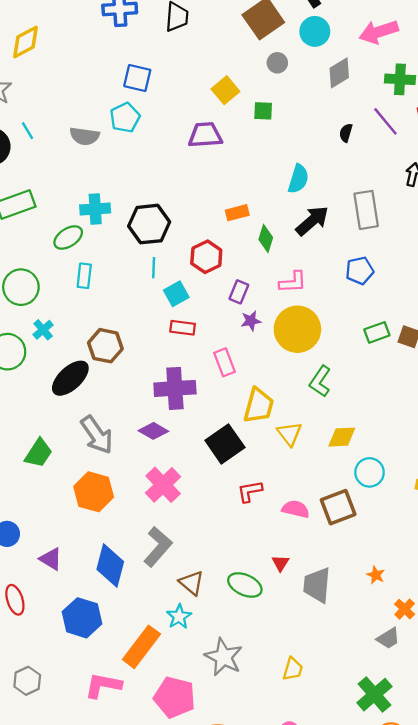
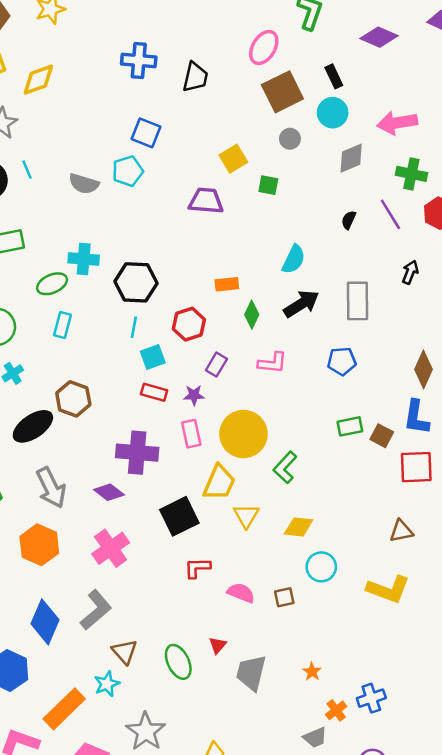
purple star: (251, 321) -> (194, 395), moved
yellow circle: (297, 329) -> (243, 434), moved
brown square: (338, 507) -> (284, 597), size x0.6
green ellipse: (245, 585) -> (178, 662), turned 32

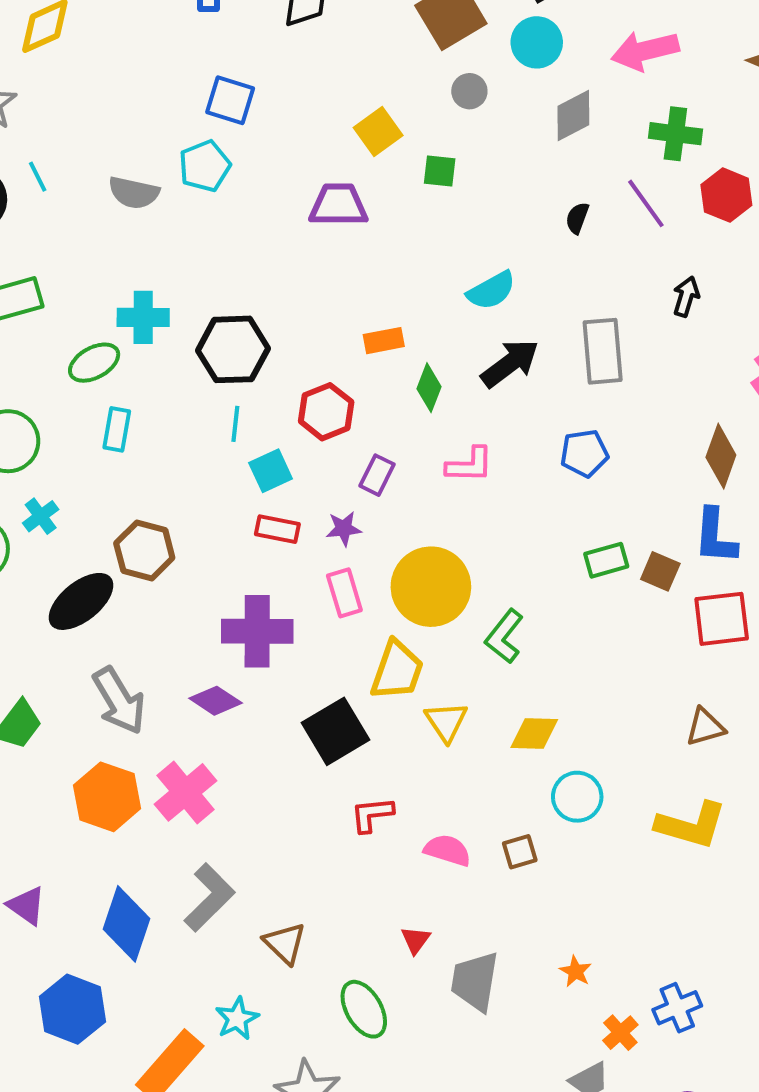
cyan semicircle: (294, 259) -> (491, 291), turned 40
pink cross: (111, 548) -> (185, 792), moved
brown triangle: (125, 652) -> (285, 943), moved
green ellipse: (178, 662) -> (364, 1009), moved

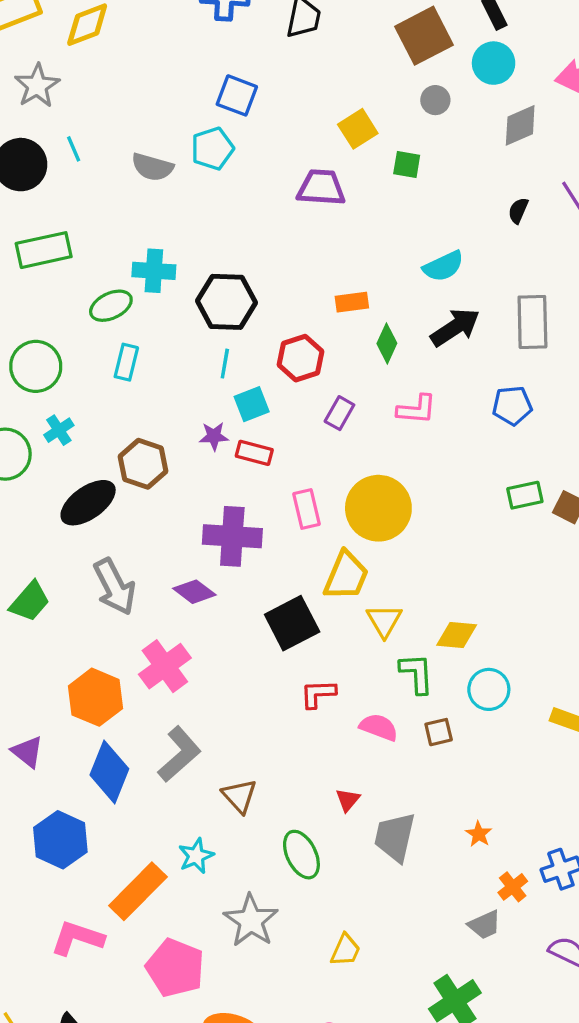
purple star: (344, 529) -> (214, 436), moved
green L-shape: (504, 636) -> (417, 673), moved, turned 135
orange hexagon: (107, 797) -> (95, 697), moved

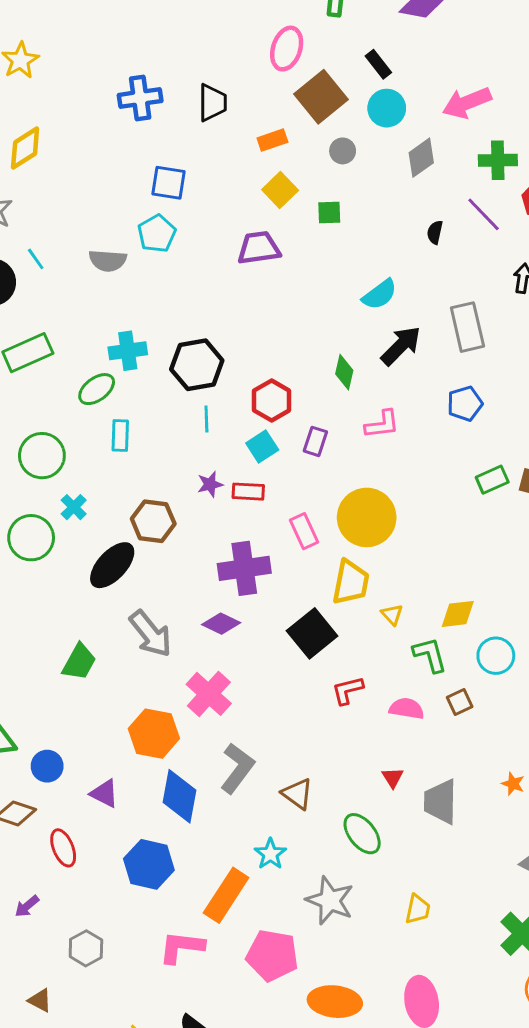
orange rectangle: (352, 302) -> (272, 140), moved
cyan square: (252, 404) -> (262, 447), moved
yellow triangle: (384, 621) -> (392, 615), size x0.7

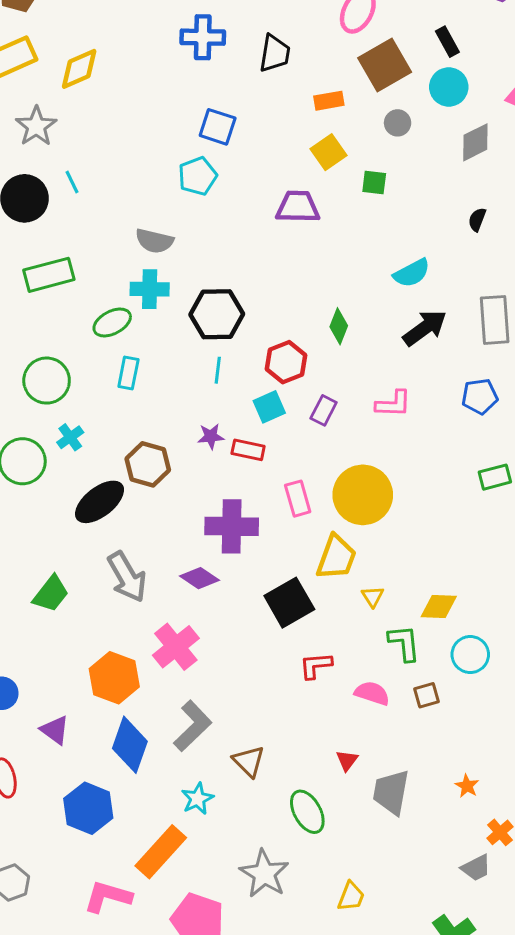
gray semicircle: (108, 261) -> (154, 241), moved
green diamond: (344, 372) -> (339, 326), moved
cyan star: (270, 854) -> (197, 799), moved

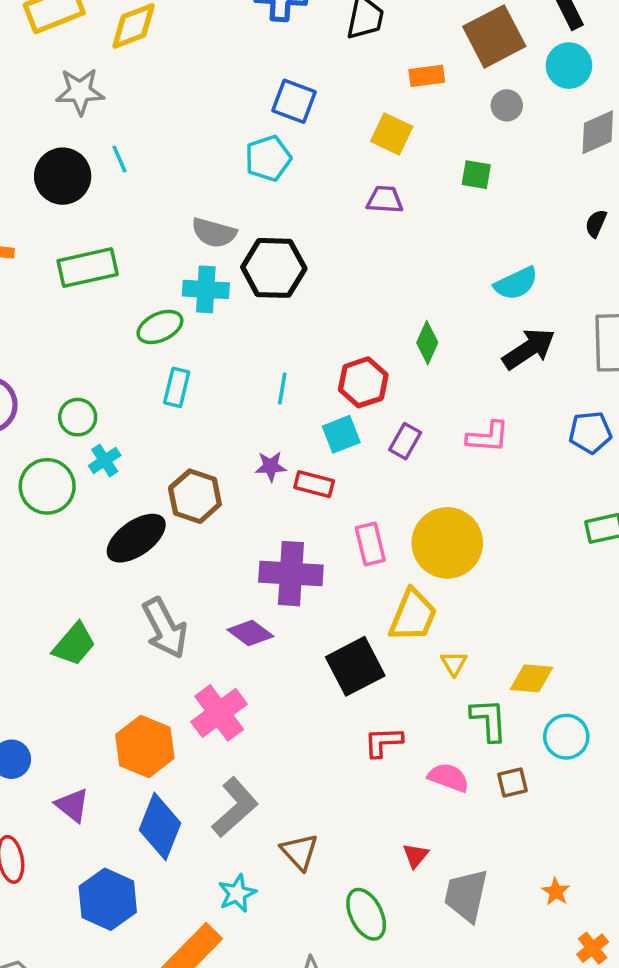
gray star: (36, 126) -> (80, 92), turned 30
yellow square: (328, 152) -> (392, 134), moved, turned -32
purple trapezoid: (298, 207) -> (385, 200), size x0.7
black hexagon: (217, 314) -> (274, 268), moved
green circle: (47, 381) -> (78, 417), moved, size x0.7

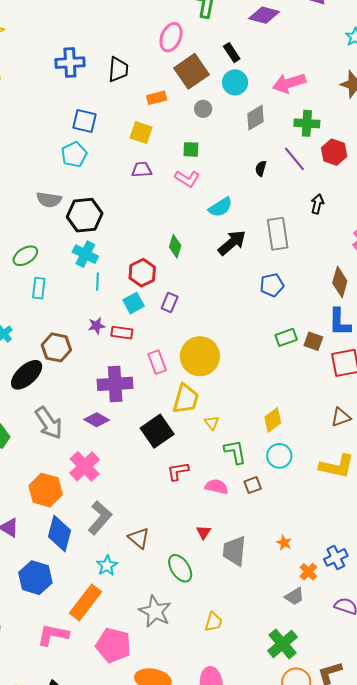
cyan cross: (206, 289) -> (85, 254), moved, turned 30
pink L-shape: (488, 437) -> (187, 179), moved, turned 35
yellow diamond: (531, 678) -> (273, 420), moved, turned -35

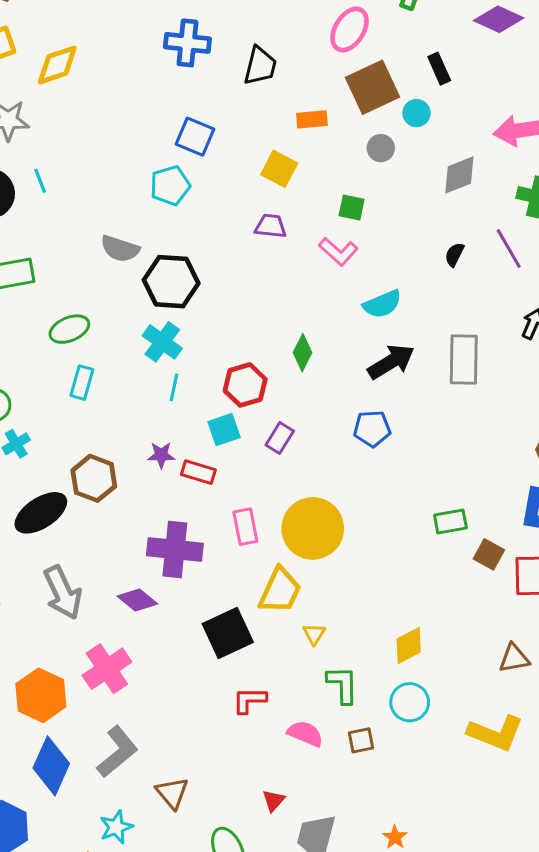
cyan circle: (235, 82) -> (416, 113), moved, size x0.7
blue pentagon: (272, 285) -> (372, 429), moved
brown square: (313, 341) -> (489, 554), moved

